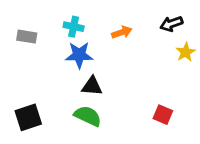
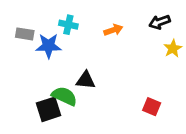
blue star: (79, 55) -> (49, 46), moved
green semicircle: (88, 116) -> (64, 96), moved
black square: (28, 117) -> (49, 109), moved

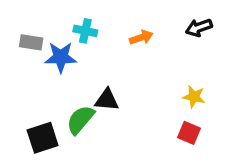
yellow star: (173, 48) -> (194, 97), moved, turned -30
green semicircle: (64, 96) -> (80, 120), turned -75
black square: (49, 109) -> (43, 138), moved

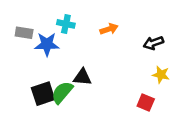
black arrow: (199, 28) -> (153, 43), moved
yellow star: (194, 97) -> (161, 75), moved
black square: (43, 138) -> (43, 94), moved

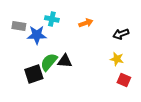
yellow star: (161, 75) -> (117, 59), moved
green semicircle: (62, 92) -> (49, 62), moved
red square: (146, 103) -> (124, 80), moved

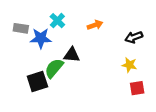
cyan cross: (52, 19) -> (57, 21), turned 32
black triangle: (65, 61) -> (72, 55), moved
red square: (124, 80) -> (137, 88), turned -32

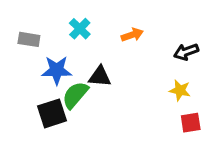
blue star: (41, 38) -> (57, 70), moved

